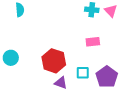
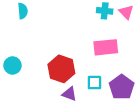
pink rectangle: (93, 42) -> (106, 47), size x1.5

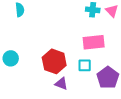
cyan square: (94, 83) -> (85, 65), moved

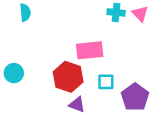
pink rectangle: (94, 42) -> (90, 50), moved

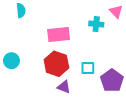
cyan cross: (116, 12) -> (96, 24), moved
pink rectangle: (90, 50) -> (59, 35), moved

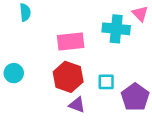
cyan cross: (96, 24) -> (116, 29), size x1.5

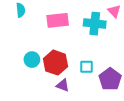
pink rectangle: (71, 41) -> (58, 20), moved
cyan circle: (14, 73) -> (32, 60), moved

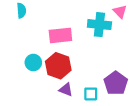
pink rectangle: (58, 20) -> (60, 35), moved
cyan square: (86, 67) -> (91, 94), moved

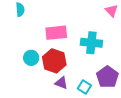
cyan cross: (99, 25) -> (91, 43), moved
cyan square: (91, 94) -> (84, 87), turned 32

